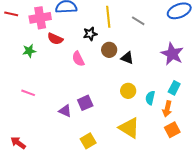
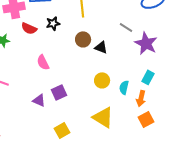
gray line: (138, 21) -> (126, 27), moved
black star: (90, 34) -> (53, 23), moved
pink semicircle: (78, 59) -> (43, 62), moved

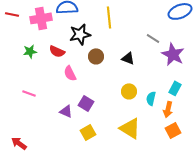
black star: (53, 23) -> (80, 34), size x1.5
red semicircle: (29, 28) -> (57, 51), moved
brown circle: (83, 39) -> (96, 56), moved
purple square: (59, 92) -> (86, 103), turned -35
yellow square: (62, 130) -> (88, 132), moved

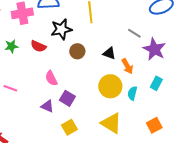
pink semicircle: (70, 73) -> (51, 78), moved
yellow circle: (129, 91) -> (110, 86), size x1.5
orange arrow: (168, 109) -> (127, 66), moved, turned -42

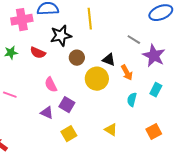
yellow circle: (110, 86) -> (97, 79), moved
yellow triangle: (111, 123) -> (111, 130), size x0.6

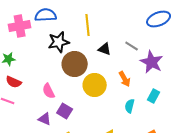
red semicircle: (38, 53) -> (14, 82), moved
brown circle: (77, 58) -> (75, 64), size x1.6
black triangle: (109, 60) -> (105, 49), moved

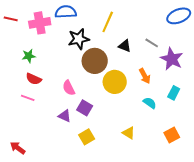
yellow line: (88, 25) -> (108, 22), turned 30
cyan semicircle: (130, 106) -> (150, 103), turned 112

